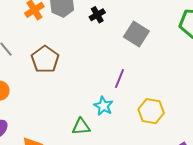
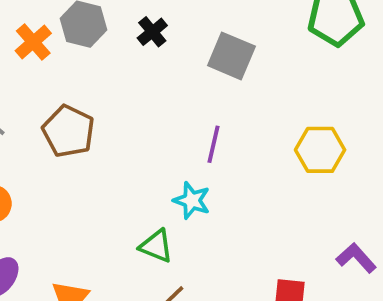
yellow hexagon: (151, 111) -> (320, 150), moved
green triangle: (81, 127) -> (156, 246), turned 36

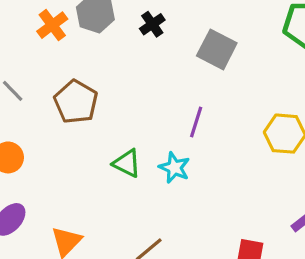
green triangle: (156, 246) -> (127, 163), moved

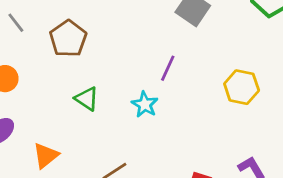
green triangle: (127, 163) -> (87, 99), moved

